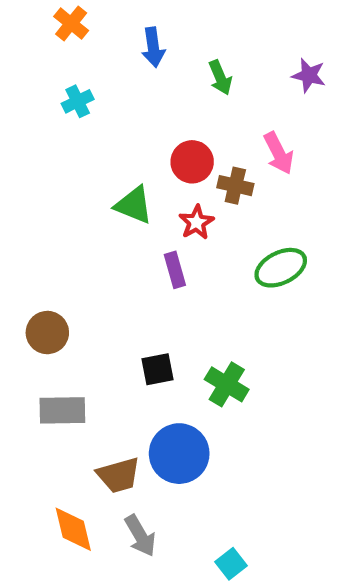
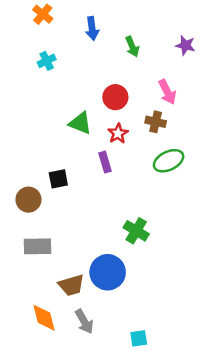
brown cross: (235, 186) -> (156, 122), moved
black square: (158, 369) -> (58, 179), moved
cyan square: (231, 564) -> (139, 338), turned 30

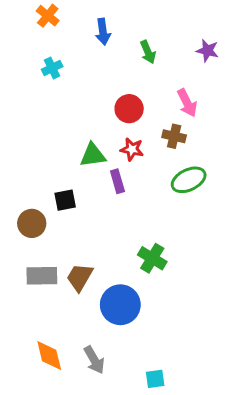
green triangle: (80, 123) -> (93, 155), moved, turned -30
red star: (118, 133) -> (132, 149), turned -30
brown trapezoid: (71, 285) -> (80, 277), moved, turned 136

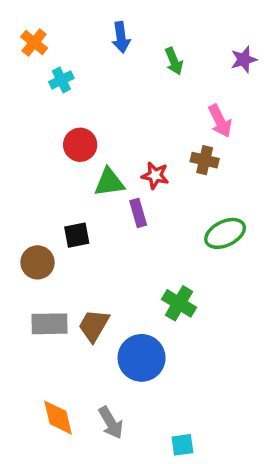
orange cross: (48, 16) -> (34, 42), moved
purple star: (207, 51) -> (244, 60), turned -30
red circle: (129, 109) -> (80, 145), moved
green ellipse: (189, 180) -> (225, 233), moved

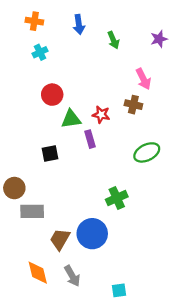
orange cross: (34, 42) -> (34, 21), moved, turned -30
brown circle: (38, 262) -> (14, 188), moved
green cross: (179, 303) -> (117, 198), turned 35
brown trapezoid: (94, 325) -> (60, 239), moved

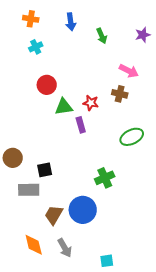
pink arrow: (143, 79) -> (129, 71), turned -36
black square: (50, 154) -> (45, 170), moved
brown circle: (14, 188) -> (13, 158), moved

